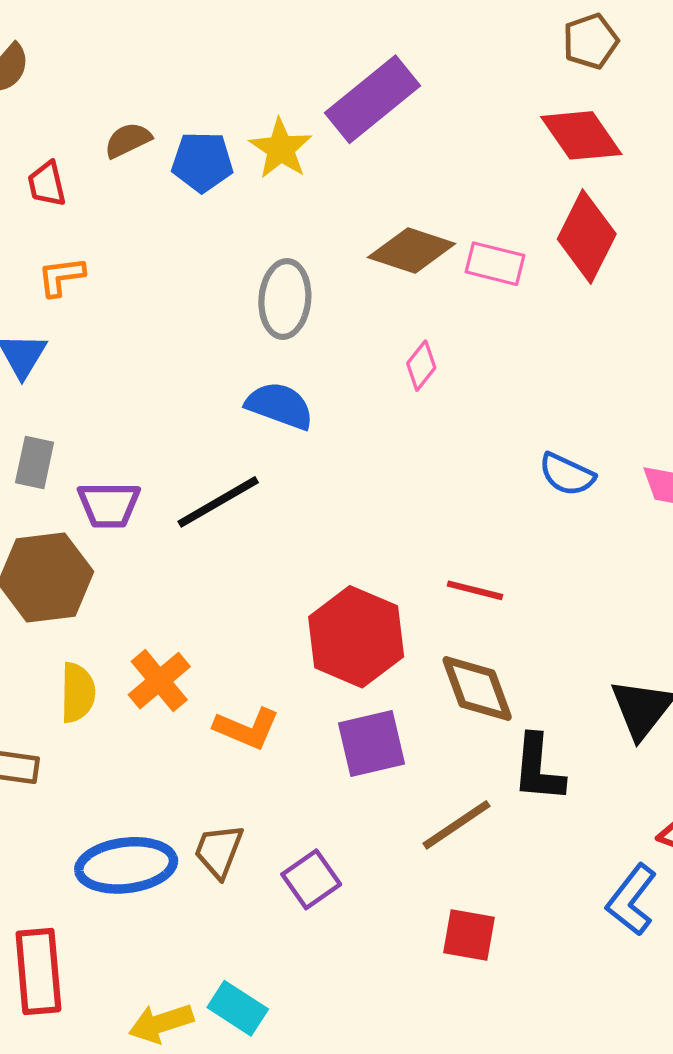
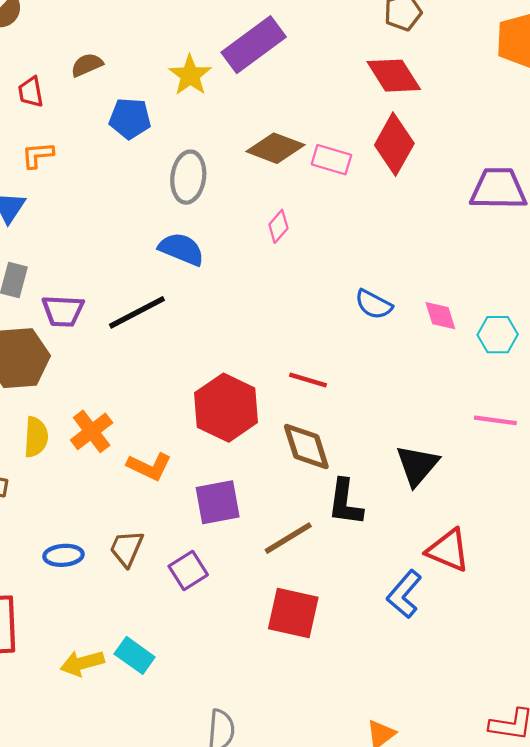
blue pentagon: (202, 162) -> (130, 118), moved
purple square: (371, 743) -> (218, 502), moved
blue ellipse: (126, 865) -> (63, 555), size x0.6
red square: (469, 935) -> (293, 613), size x1.4

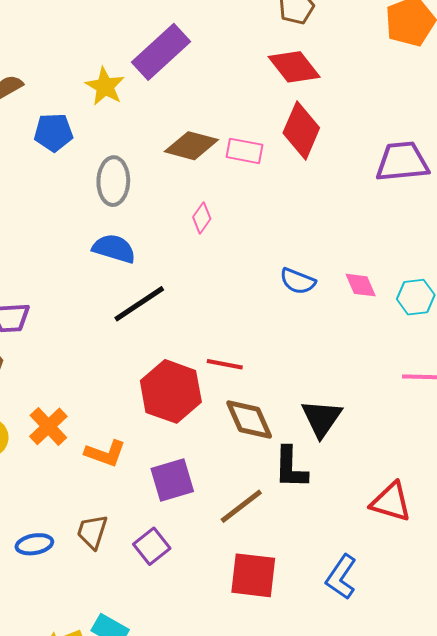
black line: (137, 312) -> (139, 304), moved
red line: (308, 380) -> (225, 364), moved
black triangle: (417, 465) -> (322, 418), moved
blue L-shape: (404, 594) -> (341, 577), moved

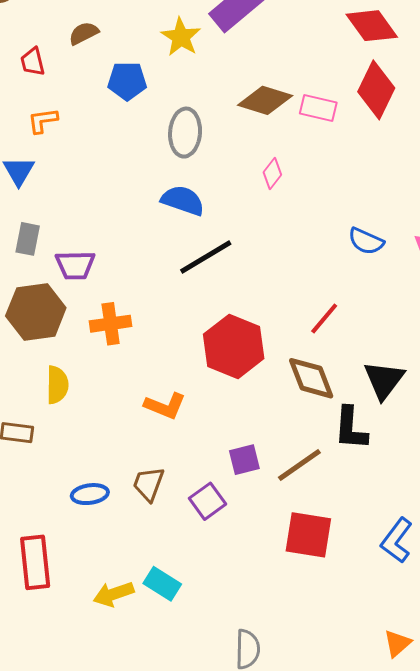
red line: (225, 364) -> (324, 319), moved, turned -63
orange cross: (48, 426) -> (111, 324), moved, turned 33
purple square: (172, 480) -> (244, 460), moved, size x0.7

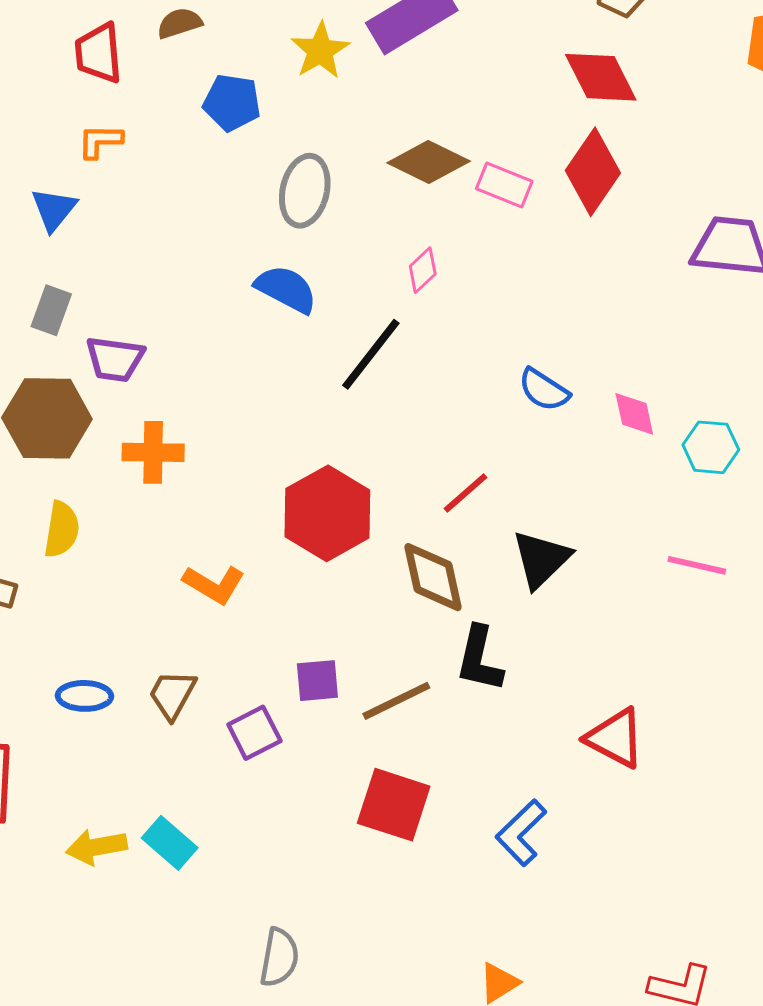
red trapezoid: (33, 62) -> (99, 53), size x1.4
black line: (206, 257) -> (371, 354), moved, turned -30
black triangle: (384, 380) -> (541, 559), moved

